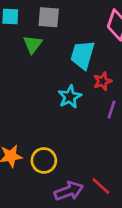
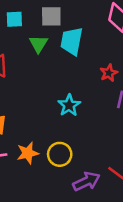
cyan trapezoid: (83, 55) -> (72, 41), moved
cyan star: (70, 97) -> (69, 105), moved

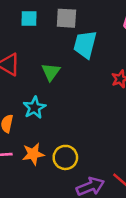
green triangle: (38, 44) -> (51, 72), moved
cyan star: (69, 105) -> (34, 108), moved

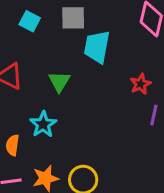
cyan square: (29, 18) -> (30, 21), turned 30

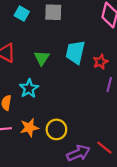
cyan trapezoid: (97, 47) -> (75, 52), moved

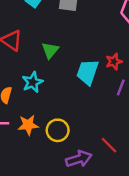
cyan trapezoid: (75, 52) -> (88, 72), moved
red line: (104, 148) -> (109, 145), moved

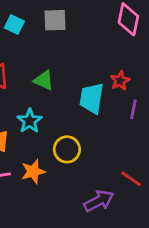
green triangle: (50, 50) -> (44, 80), turned -36
yellow circle: (58, 130) -> (67, 149), moved

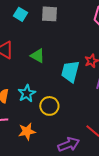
cyan star: (30, 121) -> (27, 93), moved
orange star: (33, 172) -> (27, 131), moved

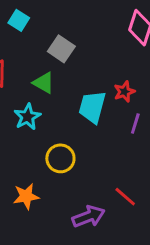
gray square: (50, 14) -> (61, 49), moved, turned 30
cyan star: (27, 93) -> (27, 117), moved

